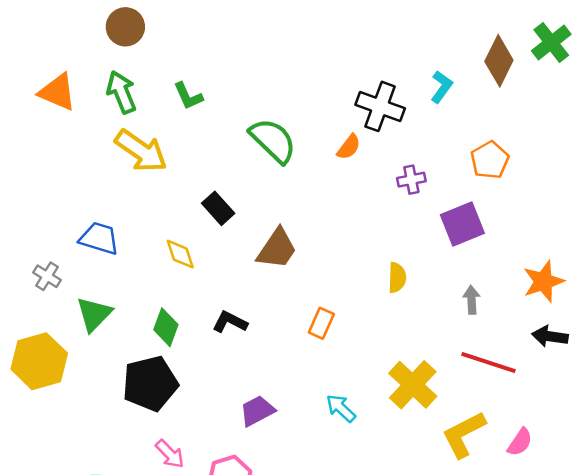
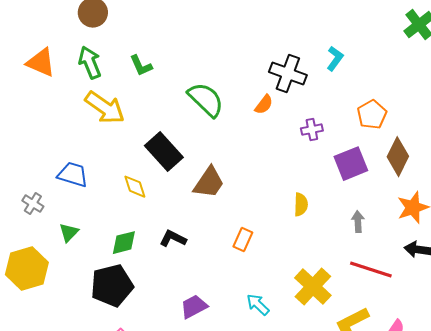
brown diamond: (499, 61) -> (398, 157), moved
black rectangle: (218, 208) -> (164, 152), size x1.5
green triangle: (94, 314) -> (69, 233), size x0.7
green diamond: (166, 327) -> (124, 243), turned 56

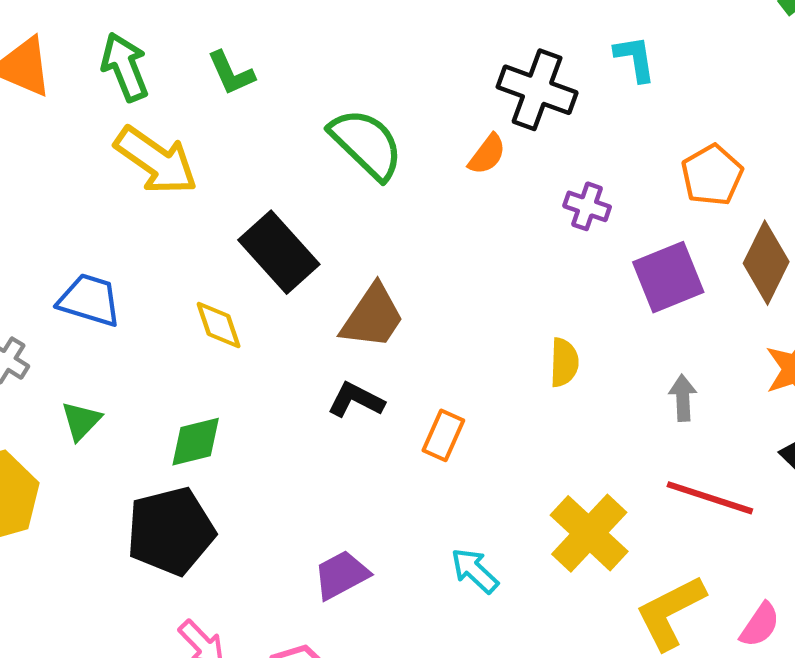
cyan L-shape: (335, 59) -> (635, 59), turned -45
purple cross: (312, 130) -> (587, 206), turned 30
black L-shape: (173, 239) -> (356, 400), moved

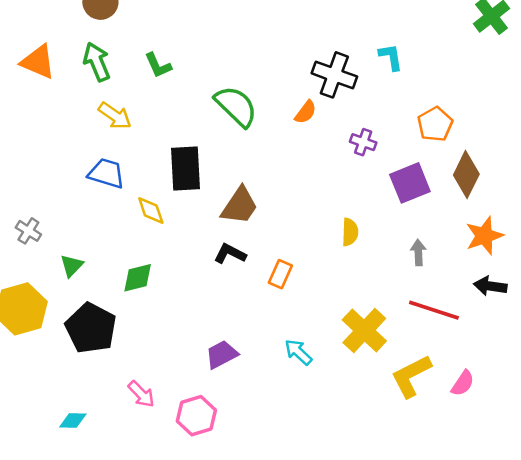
yellow arrow: (156, 161) -> (115, 116), size x0.7
black rectangle: (279, 252) -> (186, 169), turned 39
blue trapezoid: (89, 300) -> (106, 173), moved
black pentagon: (171, 531) -> (91, 328), moved, turned -30

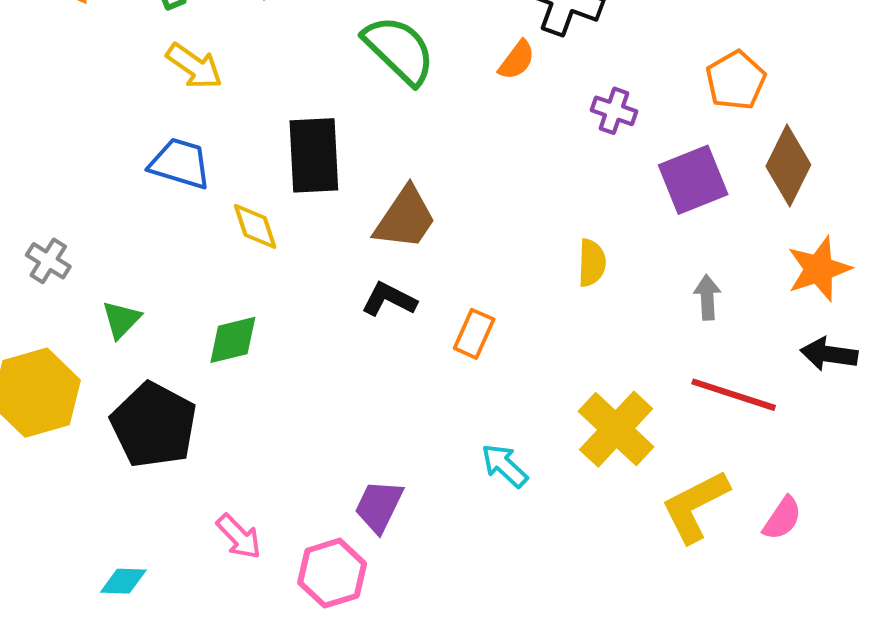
purple trapezoid: (222, 354) -> (379, 506), moved, turned -36

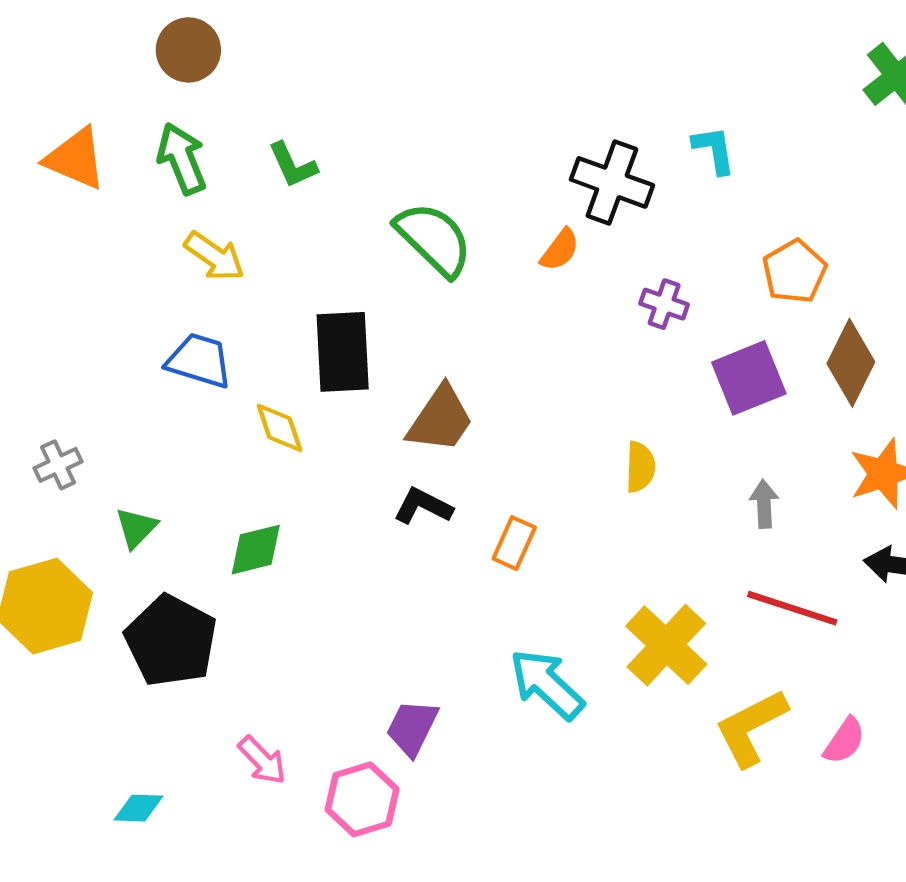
gray cross: (48, 261) -> (58, 465), turned 33
cyan arrow: (505, 466) -> (547, 684), size x1.5

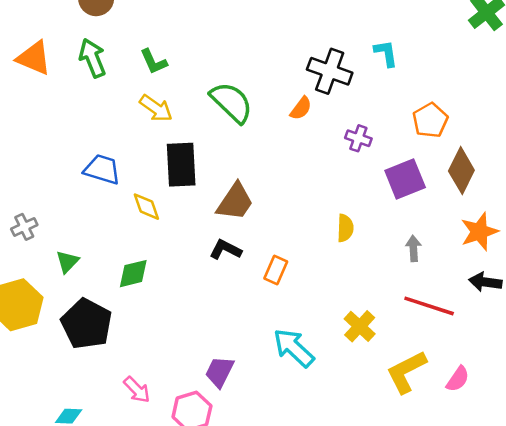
yellow arrow: (214, 256) -> (156, 108), moved
yellow cross: (666, 645) -> (360, 326), size x0.7

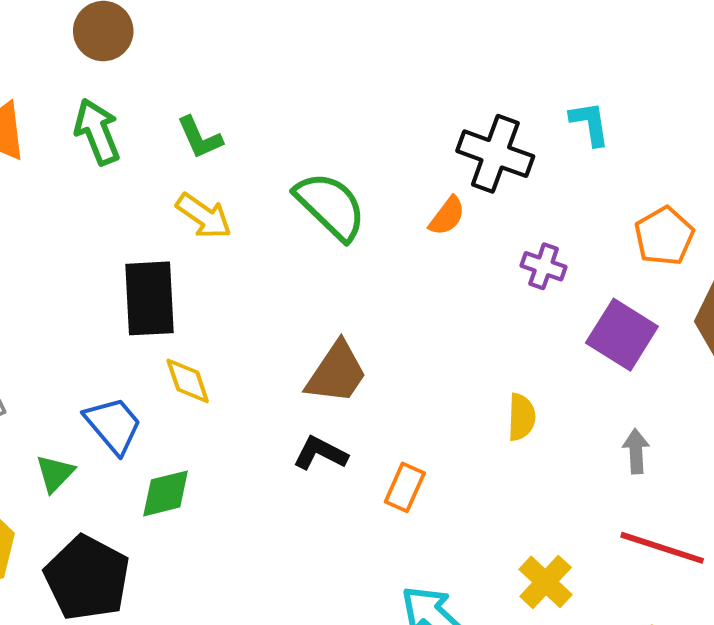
black rectangle: (181, 165) -> (149, 298), moved
blue trapezoid: (102, 169) -> (113, 425), moved, turned 33
purple square: (405, 179) -> (622, 335), turned -36

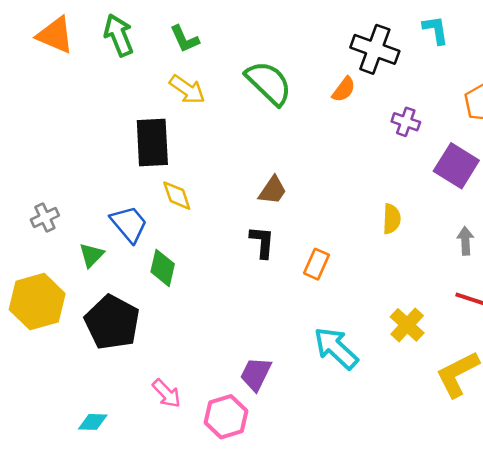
brown trapezoid: (336, 373) -> (273, 190), size x0.7
black L-shape: (320, 453) -> (262, 242), turned 68
green diamond: (166, 493) -> (163, 268), turned -63

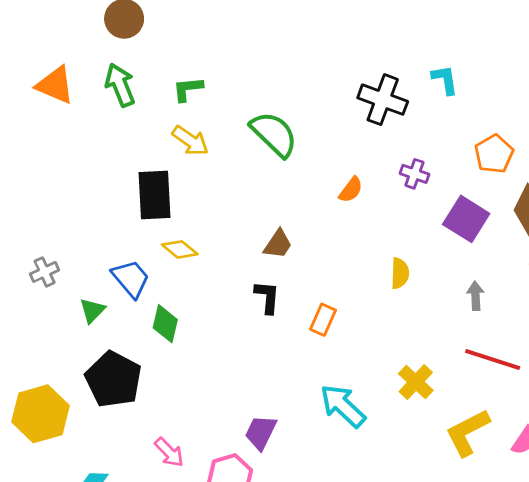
green L-shape: (185, 39) -> (188, 89), turned 108
orange semicircle: (344, 89) -> (351, 190), moved
yellow diamond: (177, 196) -> (180, 249), turned -32
yellow hexagon: (37, 302) -> (41, 414), moved

